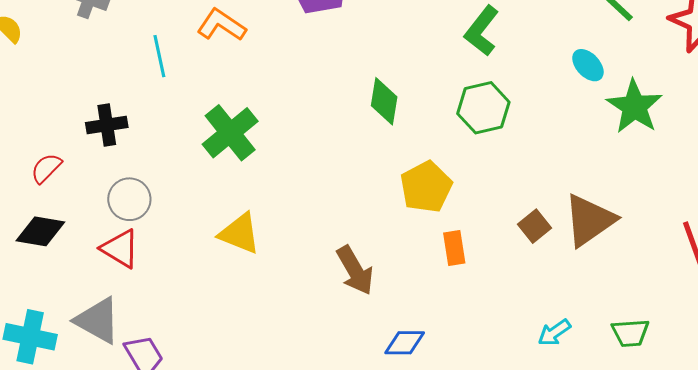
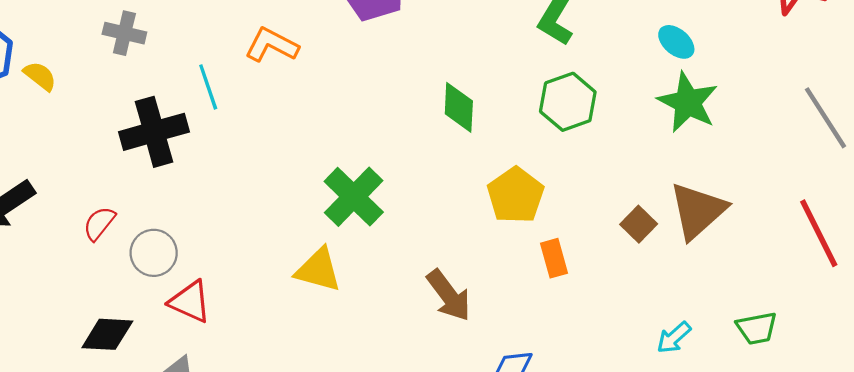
green star: (634, 107) -> (688, 102), moved
black cross: (107, 125) -> (154, 132), moved, size x1.5
green cross: (230, 133) -> (354, 197), moved
gray circle: (129, 199) -> (154, 253), moved
black diamond: (40, 231) -> (107, 334), moved

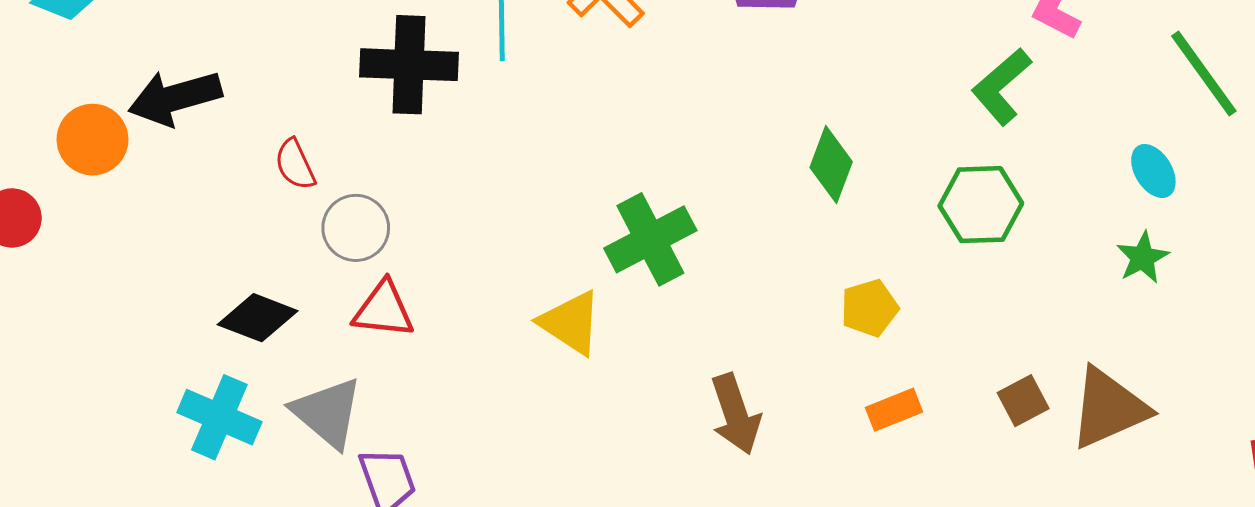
green star: (688, 102) -> (1143, 258), size x0.6
yellow pentagon: (516, 195) -> (869, 308), size x0.7
red semicircle: (99, 223) -> (295, 164), turned -81
orange rectangle: (554, 258) -> (894, 410), turned 66
red triangle: (190, 302) -> (383, 310), turned -36

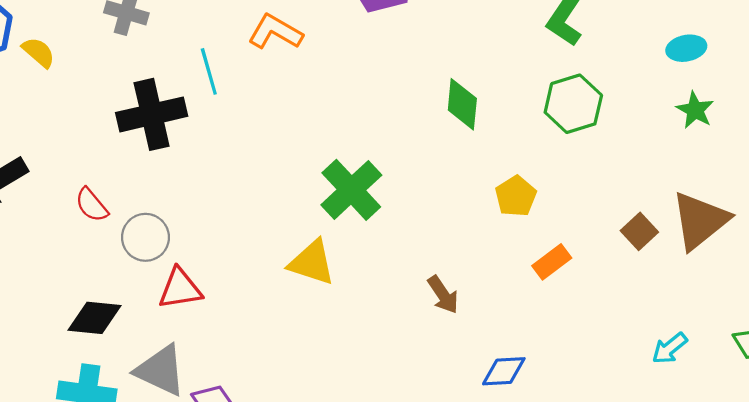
cyan ellipse: (1153, 171) -> (686, 48), turned -54
brown arrow: (736, 414) -> (443, 295), size x0.7

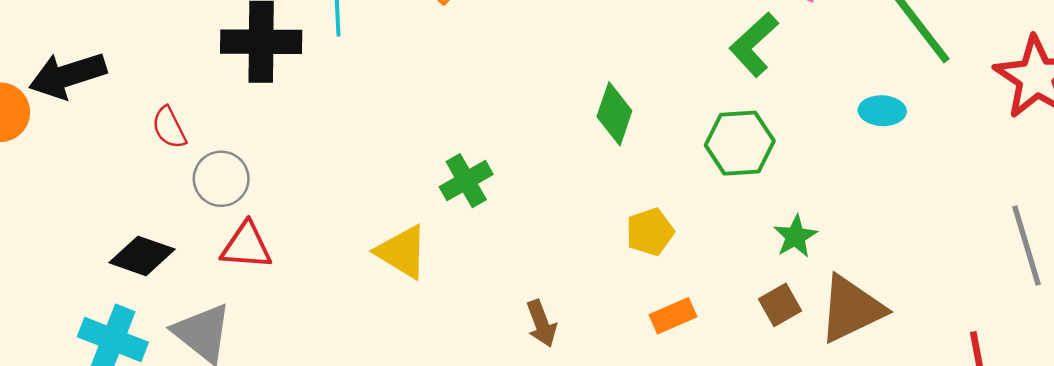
green star: (695, 110) -> (795, 236), moved
green cross: (351, 190) -> (466, 181), size x0.7

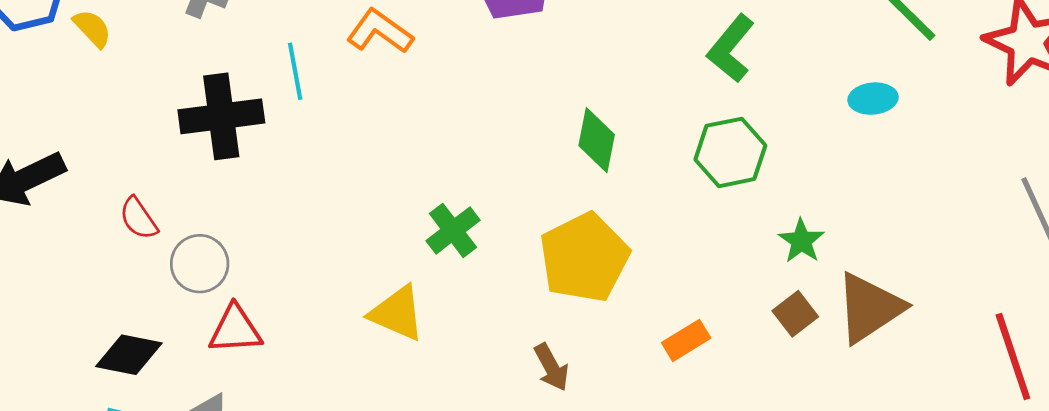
yellow pentagon: (650, 232) -> (584, 258), moved, size x1.8

